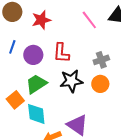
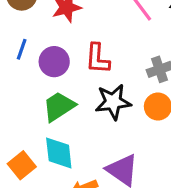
orange square: (15, 100) -> (22, 165), moved

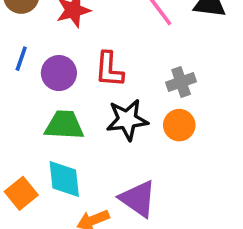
green trapezoid: (59, 107) -> (64, 125), turned 36

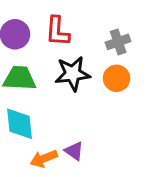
purple triangle: (138, 199) -> (74, 151), moved, size x0.6

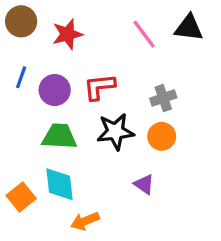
red L-shape: (57, 31) -> (99, 87), turned 80
purple triangle: (74, 151) -> (144, 184), moved

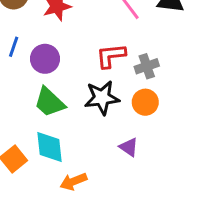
red L-shape: (99, 87) -> (111, 56), moved
green trapezoid: (59, 136) -> (49, 102), turned -140

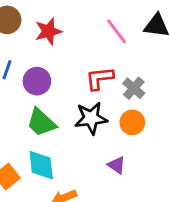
gray cross: (147, 66) -> (134, 88), turned -30

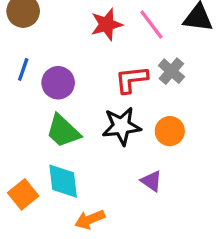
red star: (48, 31) -> (106, 24), moved
gray cross: (134, 88) -> (171, 71), moved

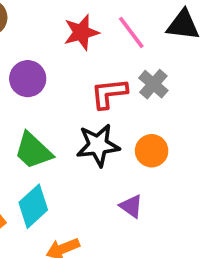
purple circle: (58, 83) -> (28, 79), moved
cyan diamond: (63, 181) -> (33, 206), turned 54

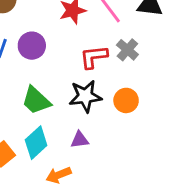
purple triangle: (131, 206) -> (80, 140), moved, turned -42

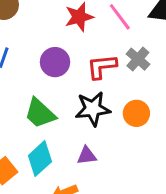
purple circle: (32, 46) -> (55, 62), moved

